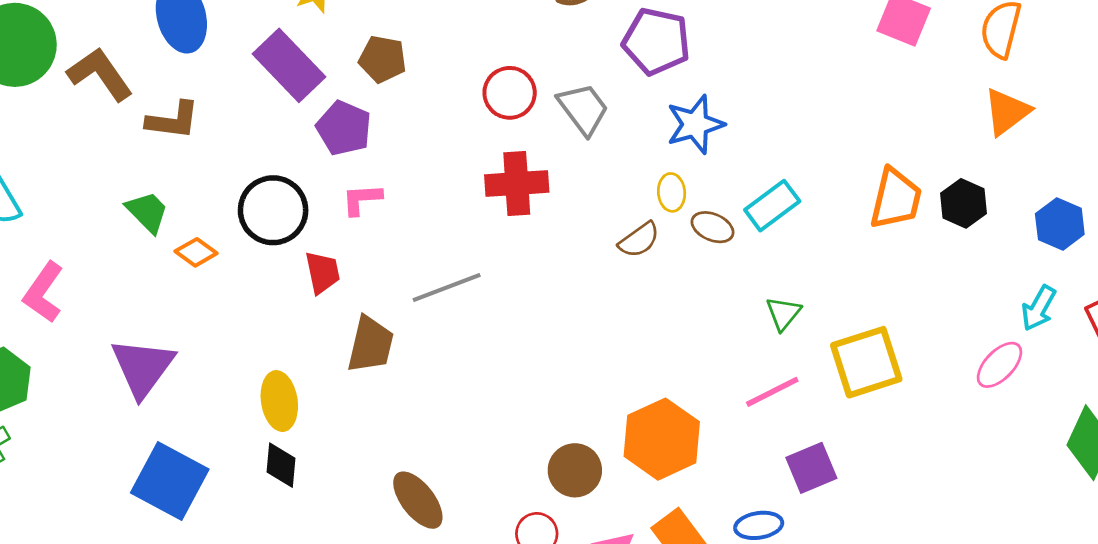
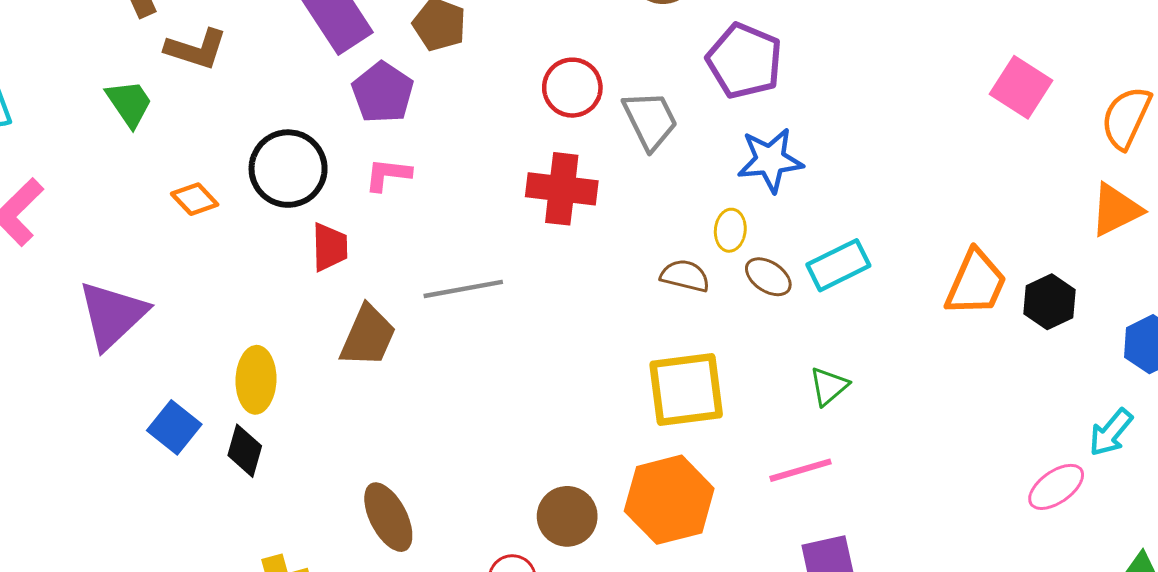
green trapezoid: (147, 212) -> (129, 103), moved
brown semicircle: (639, 240) -> (685, 276), turned -141
yellow square: (866, 362) -> (686, 390), moved
blue square: (170, 481) -> (174, 427), moved, size x0.6

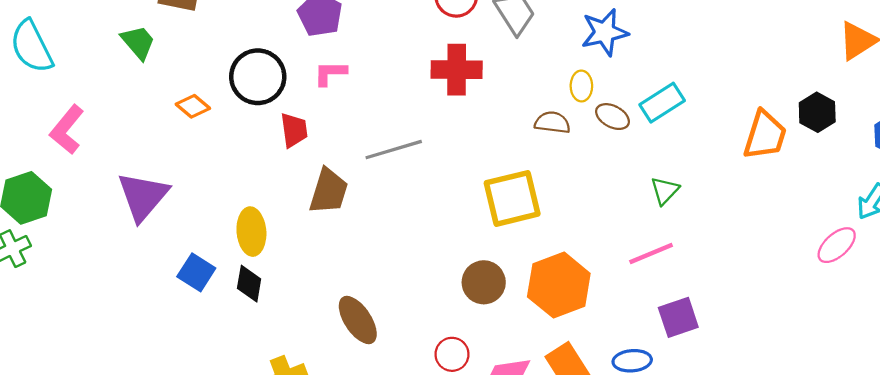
orange trapezoid: (976, 283) -> (765, 135), moved
yellow square: (686, 390) -> (512, 198), moved
brown circle: (567, 516) -> (484, 282), moved

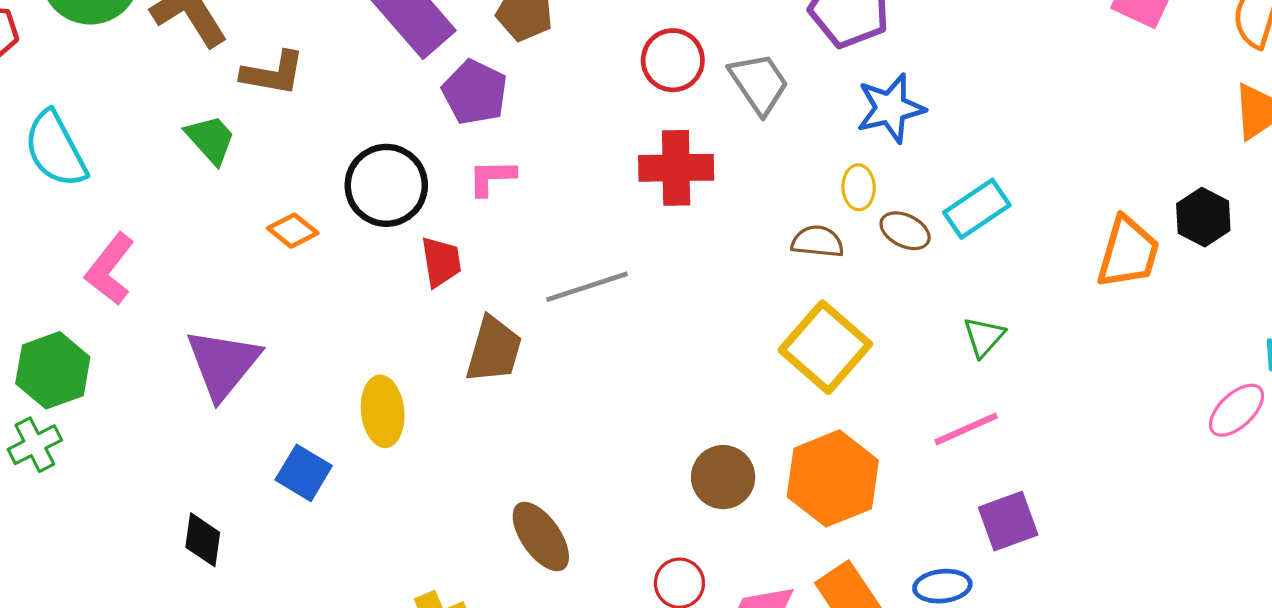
yellow square: (512, 198) -> (825, 347), moved, turned -34
black diamond: (249, 284) -> (203, 540), moved

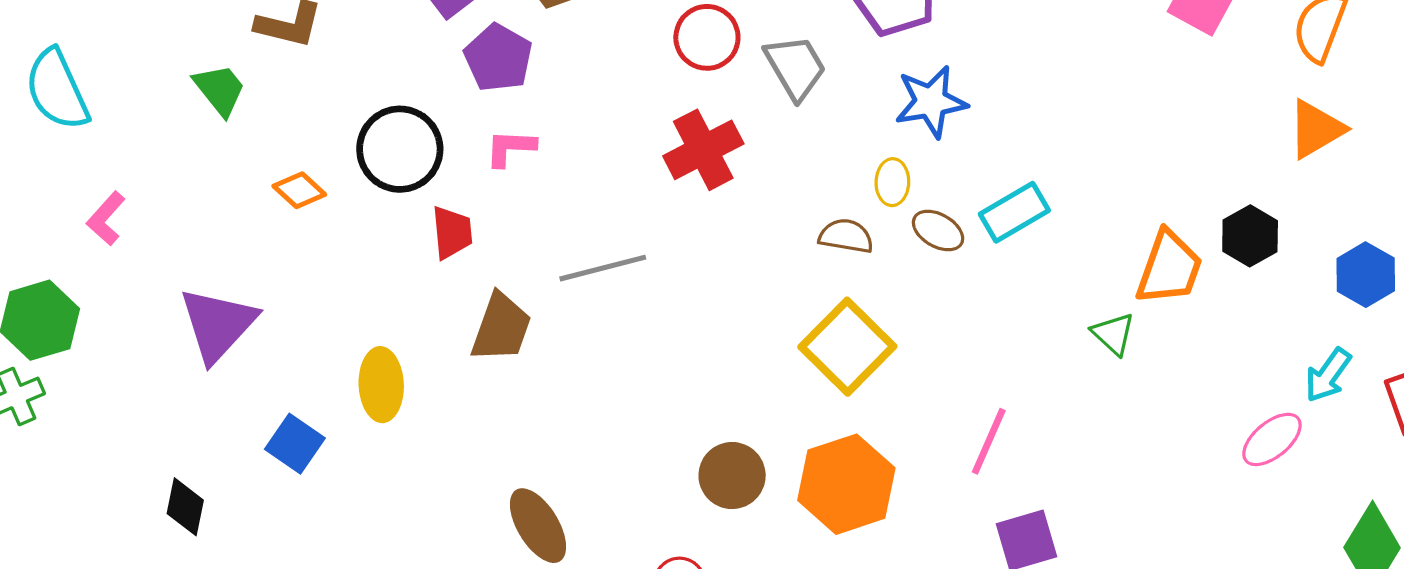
red cross: (676, 168) -> (703, 150), turned -30
pink L-shape: (110, 269) -> (106, 218), size x0.7
green triangle: (984, 337) -> (1113, 334), moved, turned -33
pink line: (966, 429) -> (989, 441), turned -46

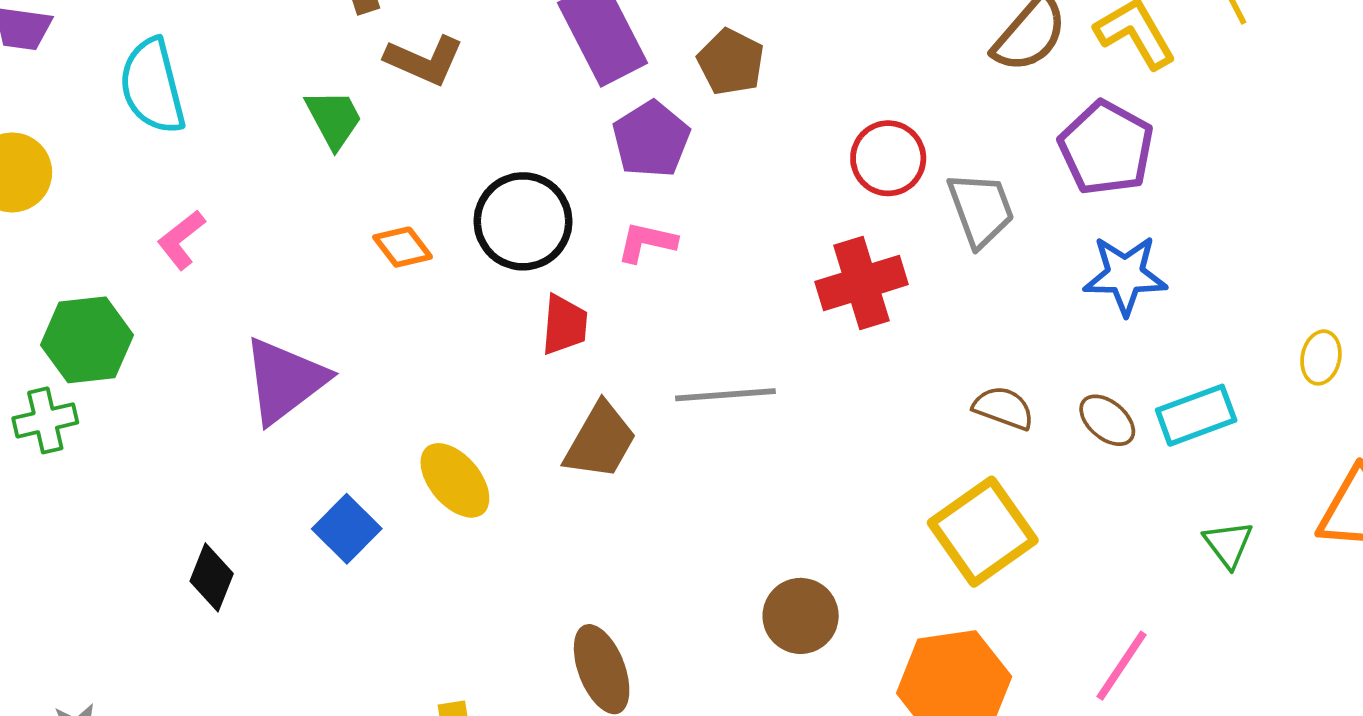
yellow ellipse: (892, 182) -> (1321, 357), moved
green triangle: (1113, 334) -> (1228, 544), moved
yellow ellipse: (381, 385) -> (455, 480), turned -48
brown circle: (732, 476) -> (801, 616), moved

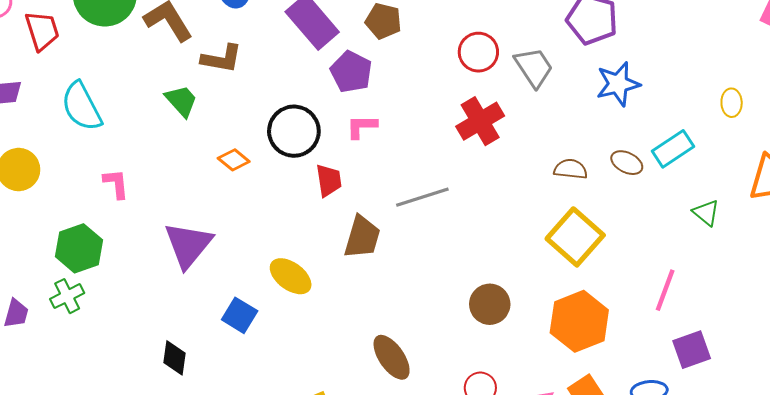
pink L-shape: (181, 240) -> (116, 184), turned 136

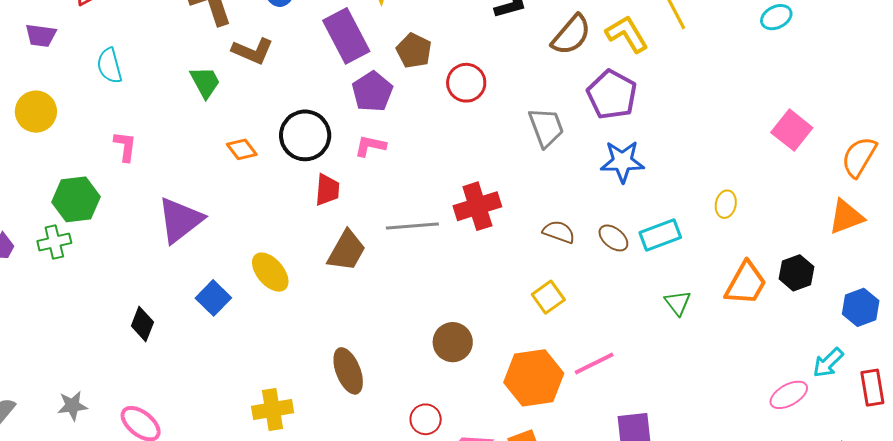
red circle: (478, 52) -> (466, 83), moved
cyan semicircle: (82, 106) -> (109, 66), size x0.7
red cross: (480, 121) -> (477, 206), moved
yellow square: (575, 237) -> (548, 297), size x0.6
pink line: (665, 290) -> (594, 364), moved, turned 30

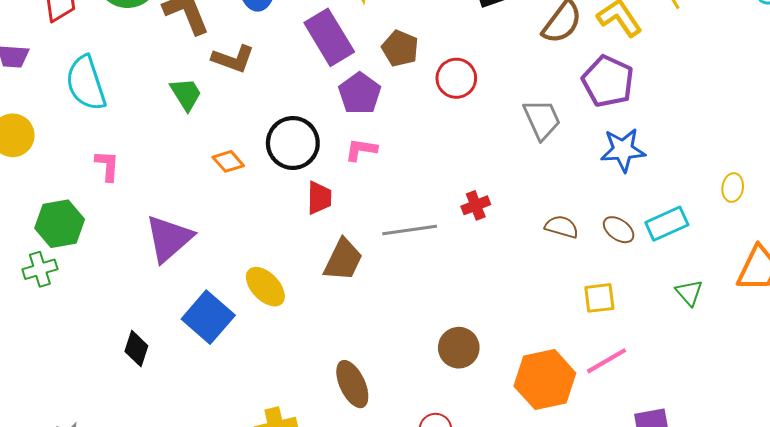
cyan semicircle: (109, 66) -> (86, 83), size x1.5
red cross: (477, 206) -> (476, 205), size x0.6
yellow square: (548, 297) -> (599, 298), moved, turned 32
blue square: (213, 298) -> (208, 317), size x1.4

